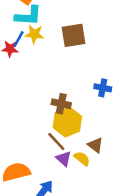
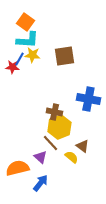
blue cross: (103, 88) -> (88, 99), size x1.6
purple triangle: (64, 159) -> (40, 157), moved

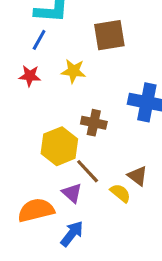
yellow star: (32, 55) -> (73, 71), moved
red star: (12, 67) -> (30, 76), moved
yellow hexagon: (59, 127) -> (59, 146), moved

